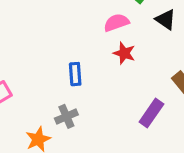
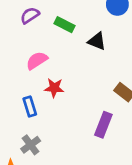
pink semicircle: (116, 23) -> (37, 60), moved
red star: (124, 53) -> (54, 88), moved

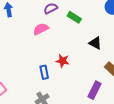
black triangle: (97, 41) -> (95, 43), moved
pink semicircle: (37, 60) -> (41, 29), moved

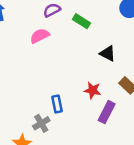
red star: (63, 61) -> (93, 90), moved
blue rectangle: (44, 72) -> (57, 104), moved

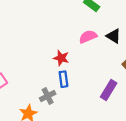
pink semicircle: (40, 36) -> (88, 37), moved
red star: (93, 90) -> (61, 58), moved

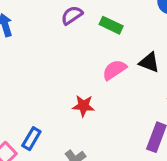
blue rectangle: (63, 79) -> (31, 139), moved, turned 49

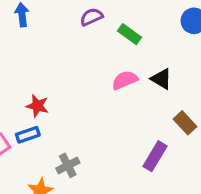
red star: (83, 106) -> (37, 106), moved
blue rectangle: (31, 139) -> (28, 135), turned 30

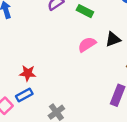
black triangle: (161, 79) -> (113, 39), turned -42

